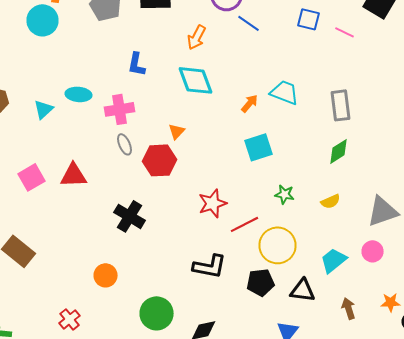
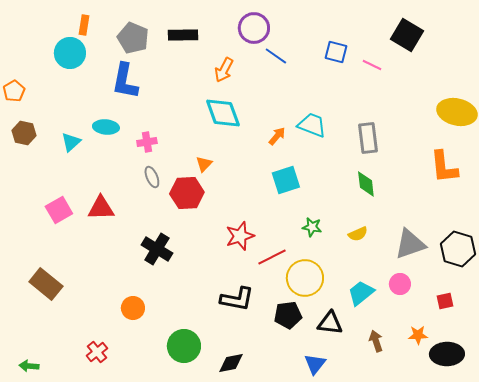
blue L-shape: (136, 64) -> (125, 81), moved, size x1.5
pink cross: (120, 109) -> (147, 142), size x0.7
green diamond: (338, 151) -> (366, 184), turned -64

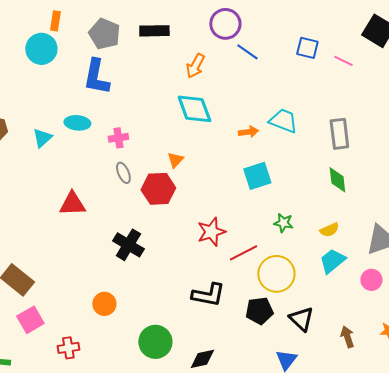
orange arrow: (277, 136) -> (248, 132), turned 42
pink square: (59, 210) -> (30, 320), moved
cyan trapezoid: (361, 293) -> (332, 261), moved
black triangle: (330, 323) -> (301, 319), turned 36
red cross: (97, 352) -> (68, 348), turned 30

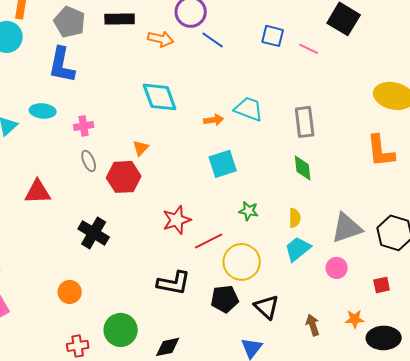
orange arrow: (195, 66) -> (161, 39), moved, turned -105
yellow semicircle: (329, 230) -> (295, 218), turned -66
red cross: (68, 348) -> (78, 346), moved

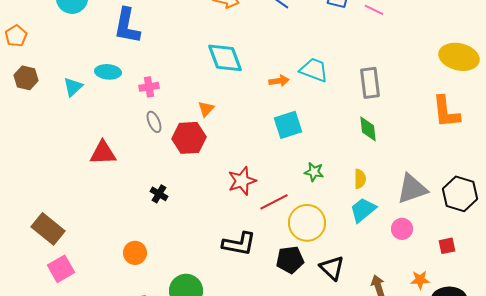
black cross: (94, 233) -> (159, 194), size x0.6

